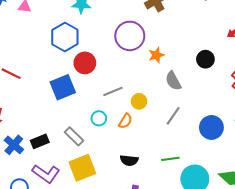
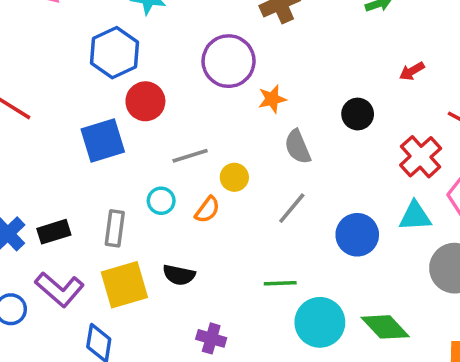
gray rectangle: (74, 136) -> (115, 228), turned 48
black semicircle: (129, 160) -> (179, 275), moved

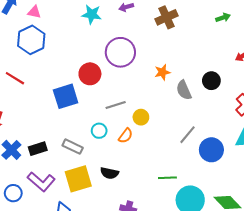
blue hexagon: (115, 53) -> (31, 40), moved
purple circle: (229, 61) -> (120, 52), moved
gray semicircle: (298, 147) -> (184, 90), moved
gray line: (292, 208) -> (188, 135), moved
gray rectangle: (115, 228) -> (73, 147), turned -72

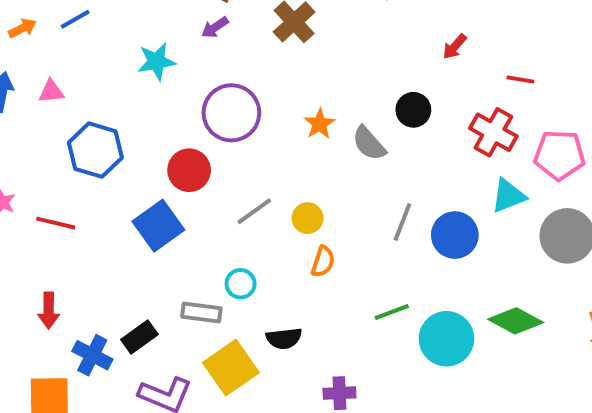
blue hexagon: (31, 40) -> (95, 150), moved
cyan circle: (99, 131) -> (241, 284), moved
orange semicircle: (126, 136) -> (323, 262), moved

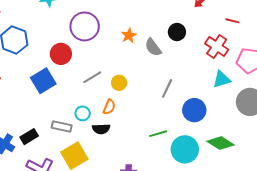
blue circle: (455, 235) -> (194, 110), moved
orange semicircle: (323, 262) -> (109, 107), moved
black semicircle: (284, 338) -> (101, 129), moved

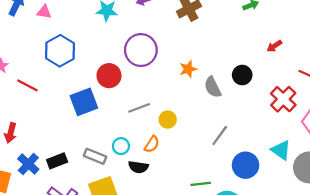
cyan triangle: (222, 79) -> (281, 150), moved, turned 42

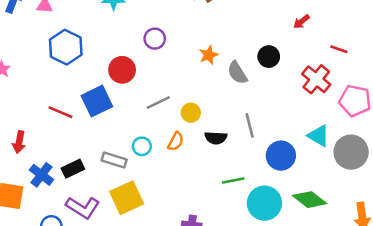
purple circle: (141, 50) -> (155, 39), size x0.6
red line: (27, 85) -> (61, 112), moved
gray line: (220, 136) -> (250, 125), turned -45
black semicircle: (138, 167) -> (216, 138), moved

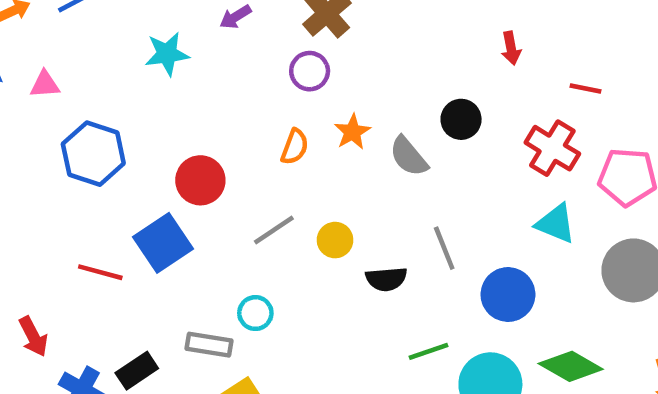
red arrow: (301, 22) -> (511, 48), turned -54
purple circle: (155, 39) -> (310, 71), moved
cyan triangle: (319, 136) -> (556, 224), moved
orange semicircle: (176, 141) -> (295, 147), moved
red arrow: (19, 142) -> (33, 337), turned -30

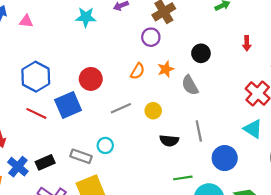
black circle: (461, 119) -> (201, 53), moved
blue hexagon: (93, 154) -> (36, 77), moved
yellow circle: (335, 240) -> (153, 111), moved

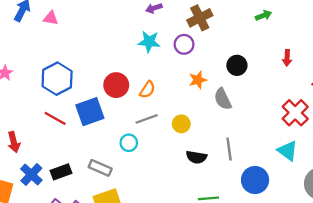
cyan star: (86, 17) -> (149, 42), moved
orange semicircle: (138, 71) -> (147, 90), moved
cyan circle: (105, 145) -> (129, 143), moved

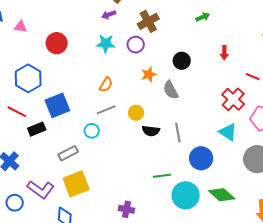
red circle: (116, 85) -> (57, 43), moved
red line: (55, 118) -> (17, 112), moved
black semicircle: (196, 157) -> (151, 131), moved
gray rectangle: (100, 168) -> (68, 153), turned -48
black rectangle: (61, 172) -> (37, 129), moved

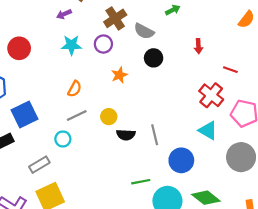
purple arrow: (109, 15) -> (64, 14), moved
gray semicircle: (171, 90) -> (144, 31), moved, turned -30

